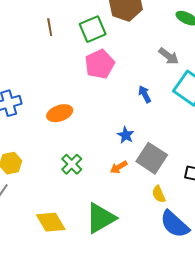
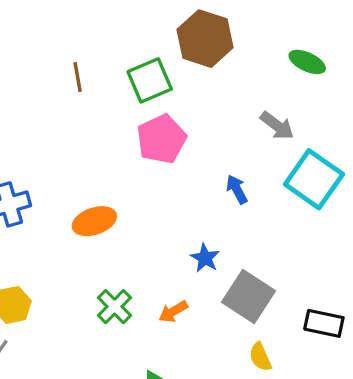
orange arrow: (119, 167) -> (173, 312), moved

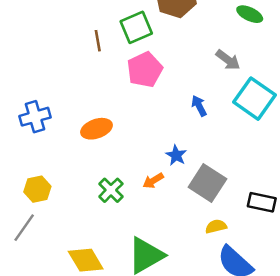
brown line: (78, 77) -> (98, 41), moved
orange arrow: (173, 312) -> (153, 181), moved
yellow semicircle: (260, 357) -> (216, 226), turned 100

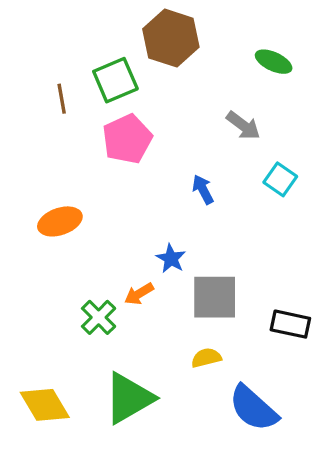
cyan square: (255, 99) -> (280, 179), size x0.6
gray square: (207, 183) -> (215, 297), turned -33
green cross: (111, 190) -> (99, 317), moved
yellow semicircle: (216, 226) -> (206, 358), moved

